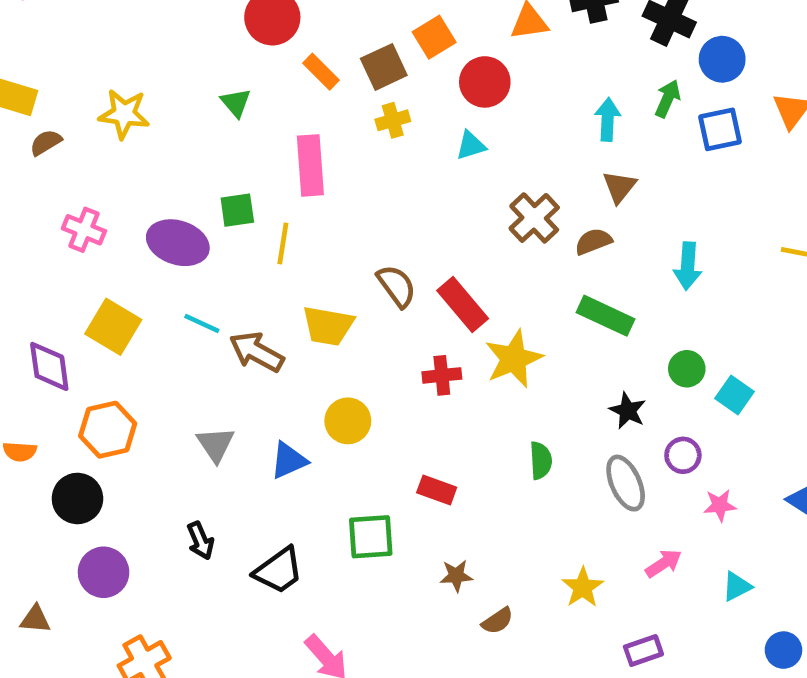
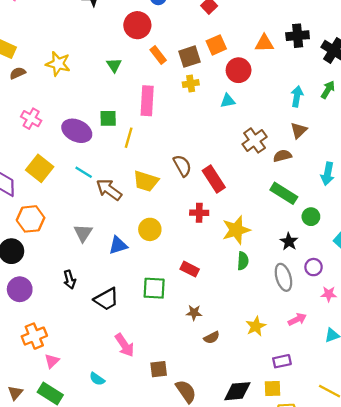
yellow star: (514, 359) -> (236, 230), moved
green circle: (687, 369) -> (311, 217), moved

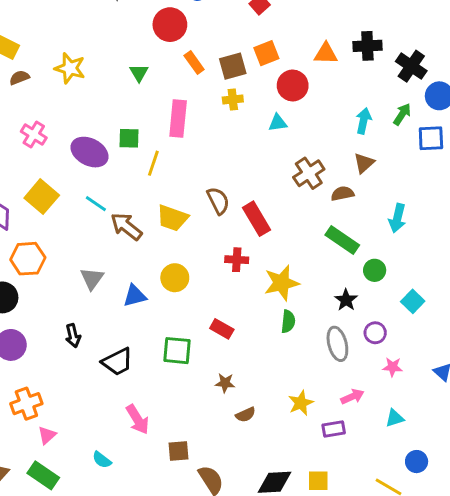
purple rectangle: (282, 361) -> (334, 429), moved

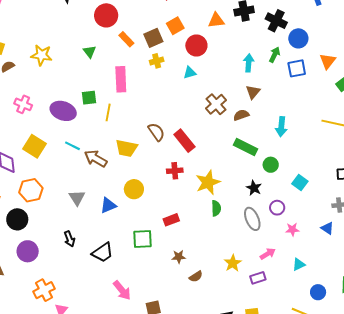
red rectangle: (222, 329) -> (171, 220), turned -42

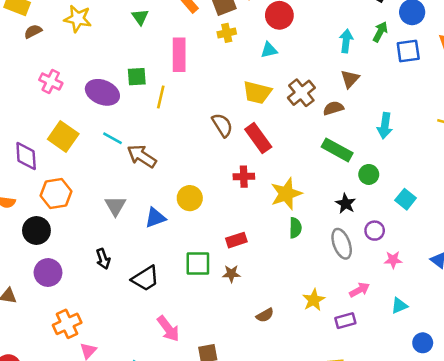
yellow trapezoid: (127, 148) -> (257, 93), moved
brown star: (179, 257) -> (231, 274), moved

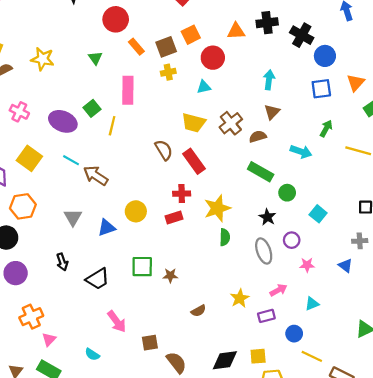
green arrow: (380, 32) -> (326, 128), moved
green square: (137, 77) -> (92, 108), turned -35
cyan arrow: (385, 126) -> (301, 152), turned -80
red rectangle: (236, 240) -> (174, 217), moved
blue circle: (423, 343) -> (294, 334), moved

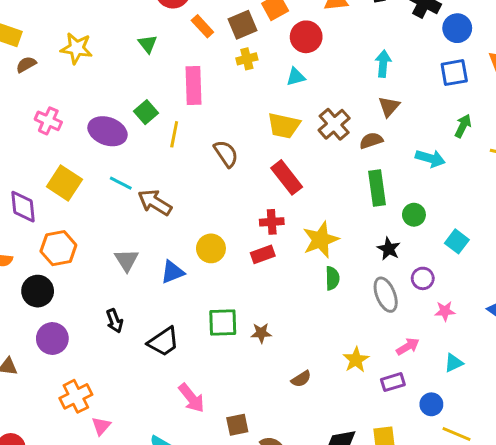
brown semicircle: (164, 150) -> (226, 154), moved
green rectangle: (261, 172) -> (377, 188), turned 55

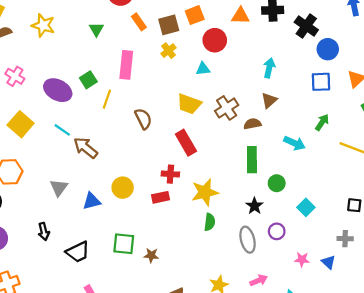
yellow cross: (247, 59) -> (168, 51), turned -32
pink star: (445, 311) -> (302, 259), moved

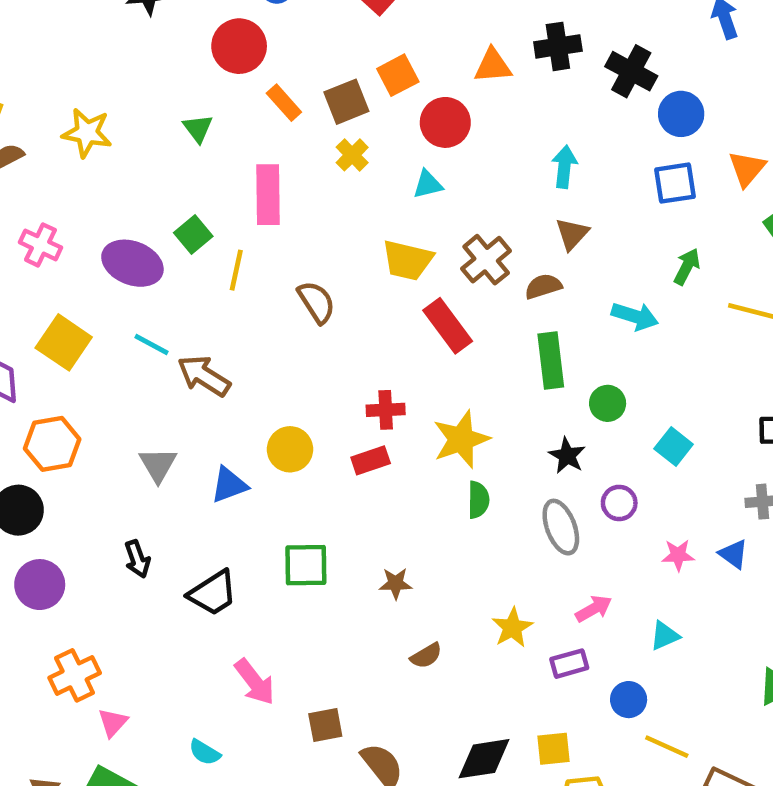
red rectangle: (186, 143) -> (448, 326), moved
brown star: (151, 255) -> (396, 583), moved

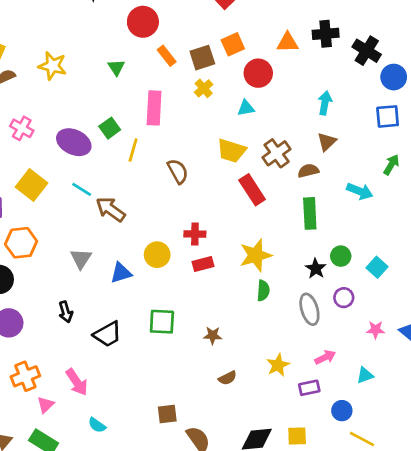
green circle: (608, 403) -> (341, 256), moved
red cross: (386, 410) -> (195, 234), moved
pink arrow: (255, 682) -> (77, 382), moved

